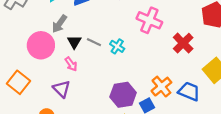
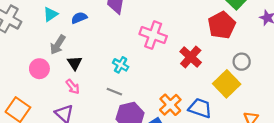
gray line: (94, 42) -> (114, 92), moved
pink circle: (41, 45) -> (39, 69), size x0.7

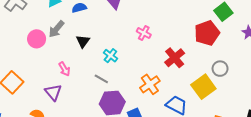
pink cross: (153, 35) -> (144, 33), size x0.6
black triangle: (75, 63) -> (83, 41), moved
pink circle: (39, 69) -> (37, 39), moved
orange cross: (170, 105) -> (150, 84), moved

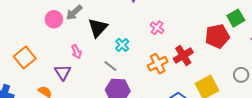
black triangle: (83, 41) -> (98, 28), size x1.5
gray circle: (220, 69) -> (241, 75), moved
orange cross: (150, 84) -> (158, 64), moved

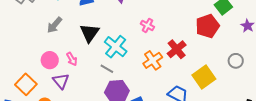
gray arrow: (74, 13) -> (54, 25), moved
pink circle: (54, 19) -> (50, 60), moved
cyan cross: (122, 45) -> (116, 47), size x1.6
orange square: (25, 57) -> (26, 84), moved

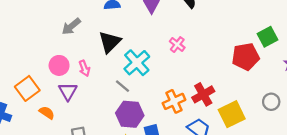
red cross: (177, 49) -> (203, 94), moved
orange cross: (153, 60) -> (174, 101), moved

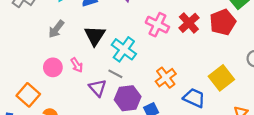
pink cross: (177, 45) -> (157, 25), size x1.5
purple triangle: (68, 91) -> (98, 88), moved
red cross: (203, 94) -> (189, 23), moved

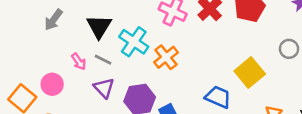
pink circle: (53, 67) -> (52, 84), moved
gray line: (115, 74) -> (103, 60), moved
orange cross: (166, 78) -> (166, 57), moved

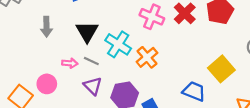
gray arrow: (53, 20) -> (46, 27), turned -36
pink arrow: (79, 62) -> (70, 63), turned -49

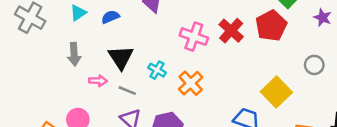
cyan cross: (118, 44) -> (157, 70), size x0.6
pink arrow: (70, 63) -> (98, 81), moved

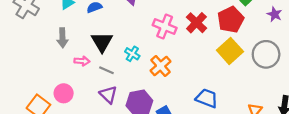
gray circle: (314, 65) -> (266, 54), size x1.6
yellow square: (276, 92) -> (230, 51), moved

